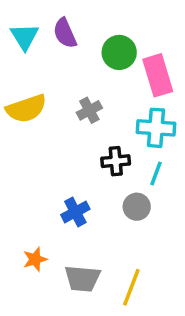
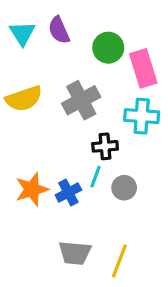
gray cross: (89, 110) -> (81, 100), size x1.6
cyan line: (156, 173) -> (95, 177), moved
orange star: (35, 259) -> (32, 189), moved, size x1.5

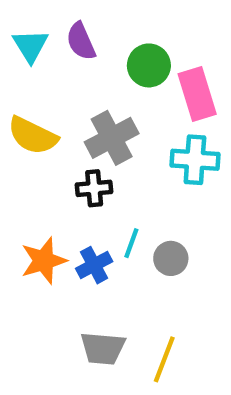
yellow semicircle: (24, 99) -> (33, 136), turned 45
black cross: (105, 146) -> (94, 188), moved

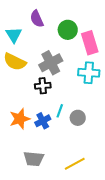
cyan triangle: (30, 46) -> (14, 35), moved
gray trapezoid: (103, 348) -> (34, 159), moved
yellow line: (164, 359) -> (75, 164), turned 40

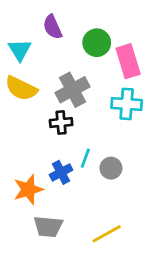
orange star: (20, 119) -> (28, 189), moved

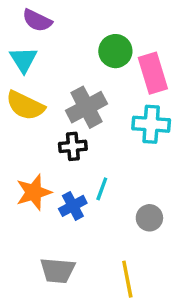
purple semicircle: (53, 27) -> (37, 20), moved, turned -40
gray circle: (111, 168) -> (149, 218), moved
orange star: (28, 189) -> (34, 192), moved
yellow line: (107, 234) -> (127, 279), turned -72

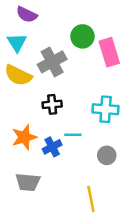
gray cross: (86, 107) -> (52, 62), moved
cyan cross: (151, 124) -> (106, 109), moved
cyan line: (102, 189) -> (73, 135), turned 70
gray trapezoid: (58, 271) -> (28, 182), moved

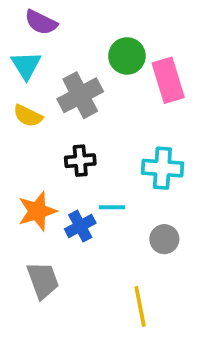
yellow semicircle: (18, 75) -> (28, 116), size x0.7
gray trapezoid: (28, 182) -> (43, 280), turned -115

